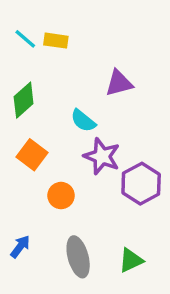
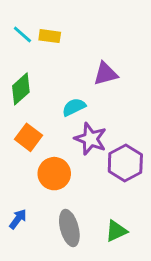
cyan semicircle: (83, 121) -> (74, 107), turned 115
orange circle: (61, 196) -> (54, 174), size x1.4

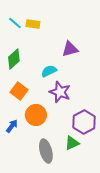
purple hexagon: (125, 163) -> (84, 122), moved
blue arrow: (18, 219) -> (12, 126), moved
green triangle: (116, 231) -> (72, 143), moved

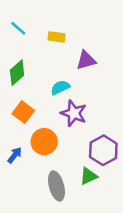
yellow rectangle: (33, 24) -> (56, 37), moved

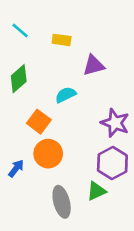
orange square: (23, 112) -> (39, 122), moved
purple star: (74, 113) -> (115, 123), moved

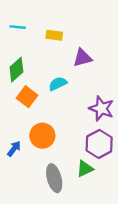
cyan line: (20, 31) -> (18, 27), turned -35
orange square: (39, 122) -> (27, 97), moved

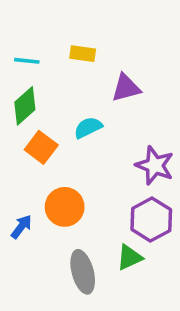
cyan line: (18, 27) -> (27, 61), moved

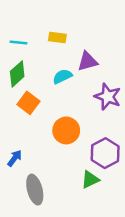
cyan semicircle: (88, 128) -> (62, 76), moved
purple star: (155, 165) -> (108, 97), moved
orange circle: (65, 207) -> (66, 130), moved
gray ellipse: (83, 272) -> (35, 190), moved

